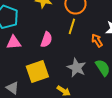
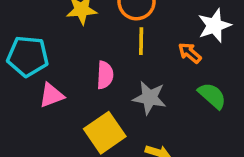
gray star: (76, 68) -> (150, 98), moved

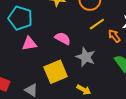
yellow line: (141, 41) -> (97, 24), moved, turned 42
pink semicircle: (105, 75) -> (63, 38), turned -77

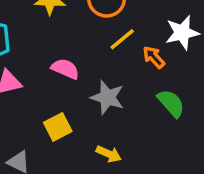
yellow square: (56, 72) -> (58, 127), size x0.7

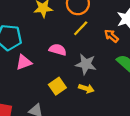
yellow line: (122, 39) -> (81, 28), moved
yellow arrow: (109, 154) -> (86, 88), moved

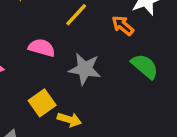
yellow arrow: (86, 88) -> (69, 120), moved

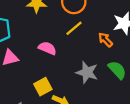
gray star: (85, 69) -> (87, 72), moved

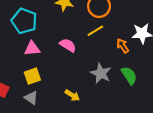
yellow square: (43, 87) -> (32, 76), moved

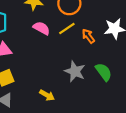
pink semicircle: (68, 45) -> (41, 28), moved
orange arrow: (123, 46) -> (88, 36), moved

